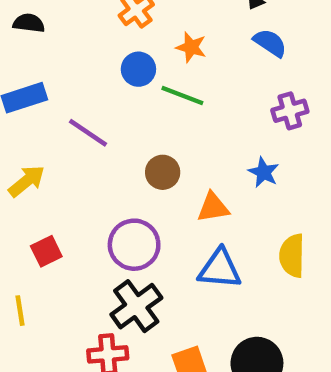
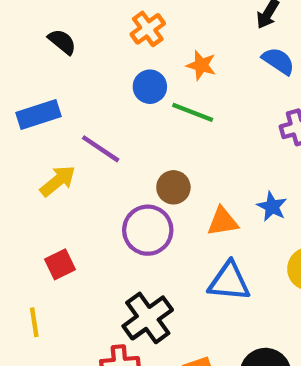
black semicircle: (29, 23) -> (62, 42), moved, turned 32
blue star: (264, 172) -> (272, 207), moved
yellow arrow: (27, 181) -> (58, 181), moved
purple circle: (134, 245) -> (148, 230), moved

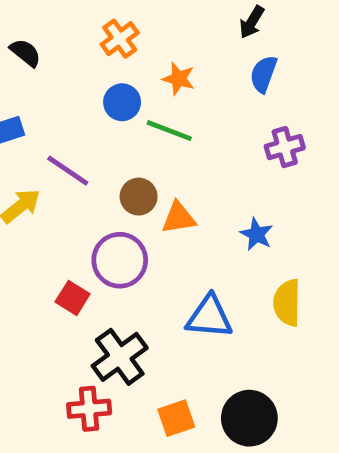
blue semicircle: (278, 61) -> (264, 74), turned -104
brown circle: (173, 187) -> (139, 197), moved
orange triangle: (223, 222) -> (179, 218), moved
red square: (60, 264) -> (73, 298), moved, turned -32

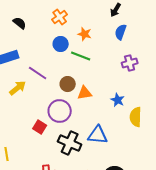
yellow semicircle: (287, 303) -> (136, 117), moved
black cross: (120, 357) -> (70, 143), moved, turned -30

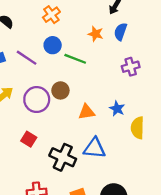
orange star: (85, 34) -> (96, 34), moved
purple line: (38, 73) -> (27, 58), moved
orange triangle: (85, 93) -> (87, 112), moved
purple circle: (60, 111) -> (37, 100), moved

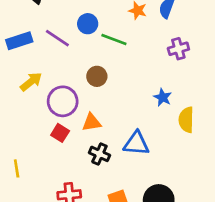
purple circle: (37, 100) -> (63, 101), moved
orange triangle: (87, 112) -> (92, 122), moved
black cross: (63, 157) -> (99, 154), size x0.7

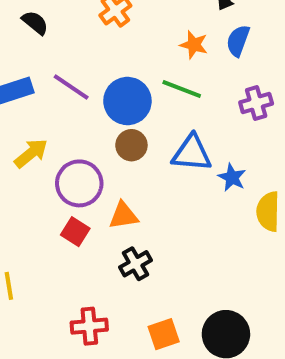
blue circle: (88, 24) -> (127, 101), moved, size x1.5
green line: (114, 40) -> (182, 89), moved
blue triangle: (136, 143) -> (192, 153), moved
black cross: (99, 154) -> (136, 264), turned 36

